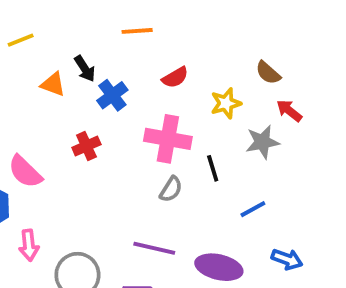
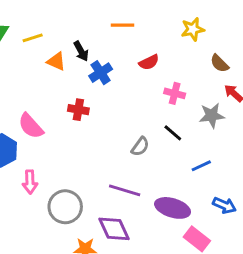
yellow line: (21, 40) -> (33, 38), moved
yellow star: (226, 103) -> (193, 29), moved
pink cross: (168, 139) -> (175, 93), moved, size x0.6
red cross: (86, 146) -> (78, 110), turned 30
black line: (213, 168) -> (173, 133), turned -36

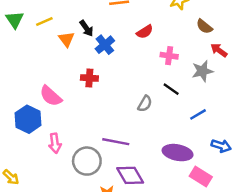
orange triangle: (56, 61) -> (66, 39), turned 35
purple line: (125, 190) -> (116, 142), moved

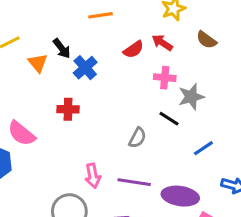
red arrow: (219, 50) -> (162, 43), moved
gray star: (202, 71) -> (191, 97), moved
purple line: (116, 142) -> (134, 182), moved
pink arrow: (55, 143) -> (93, 176), moved

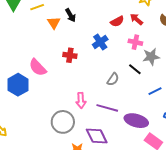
blue cross: (85, 68) -> (100, 42), moved

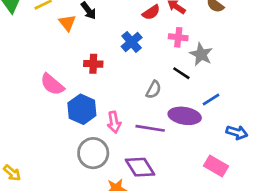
gray star: (151, 57) -> (201, 54), turned -30
blue hexagon: (18, 85) -> (82, 109), moved
purple ellipse: (136, 121) -> (185, 116), moved

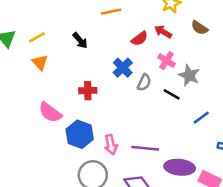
orange triangle: (67, 23) -> (40, 63), moved
pink cross: (178, 37) -> (167, 61), turned 30
gray semicircle: (154, 90) -> (144, 83), moved
purple ellipse: (185, 116) -> (180, 167), moved

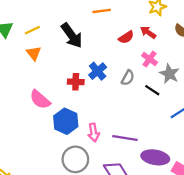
black arrow: (80, 40) -> (72, 36), size x1.6
blue cross: (123, 68) -> (98, 71), moved

